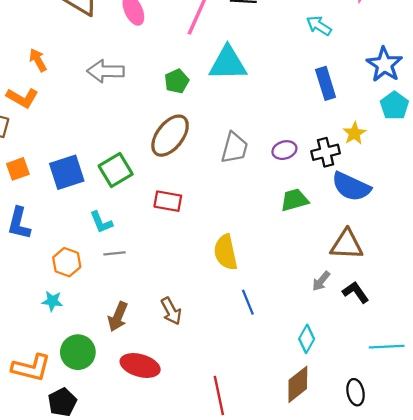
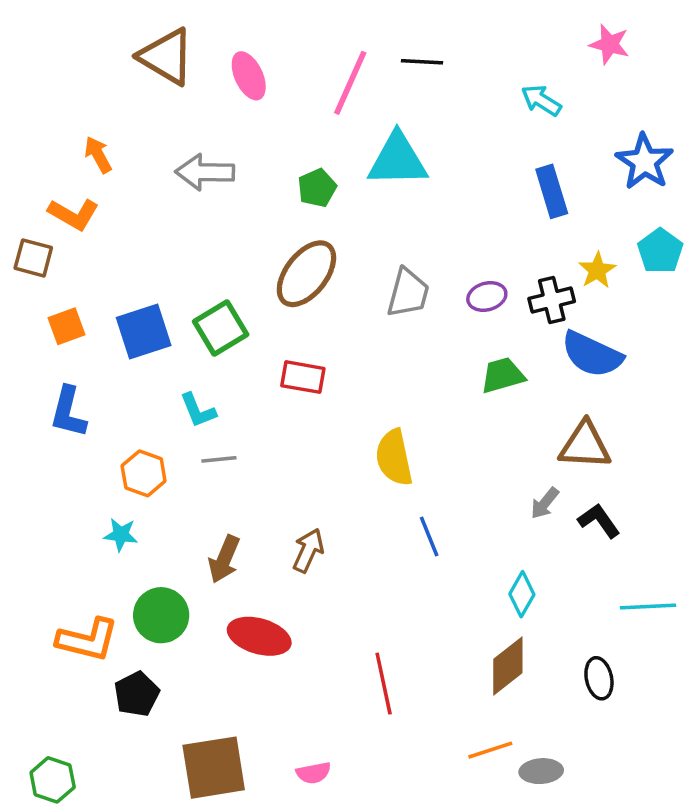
cyan pentagon: (394, 106) -> (660, 251), moved
brown arrow: (171, 311) -> (308, 550), turned -128

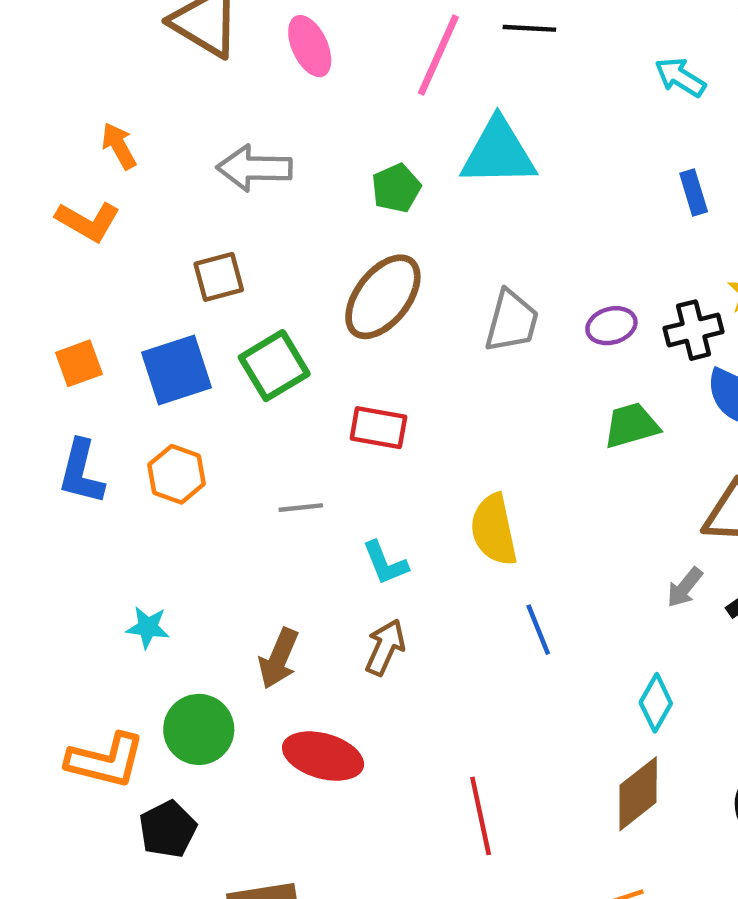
blue rectangle: (552, 191) -> (694, 193), size x0.7
brown square: (33, 258) -> (219, 277), moved, turned -30
cyan L-shape: (198, 410) -> (385, 563), moved
gray line: (219, 459) -> (301, 508), moved
orange hexagon: (144, 473) -> (177, 474), moved

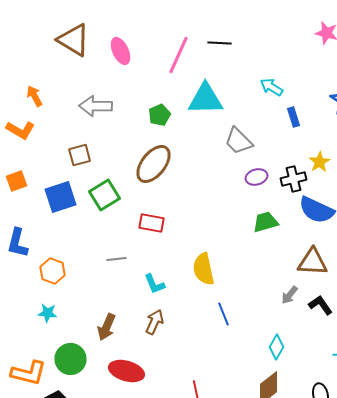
cyan arrow: (680, 77) -> (272, 87), moved
gray trapezoid: (512, 321) -> (238, 141), moved, turned 120
orange square: (79, 363) -> (16, 181), moved
orange hexagon: (177, 474) -> (52, 271), moved

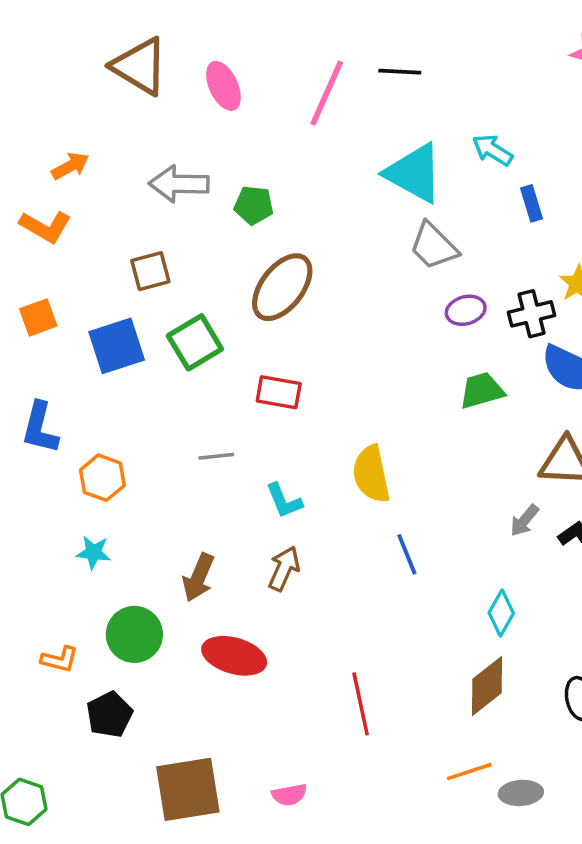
orange arrow: (34, 96) -> (70, 166), turned 90
cyan triangle: (206, 99) -> (414, 173), moved, turned 30
green pentagon: (160, 115) -> (254, 205), moved, turned 30
orange L-shape: (28, 373) -> (60, 659), size x0.6

